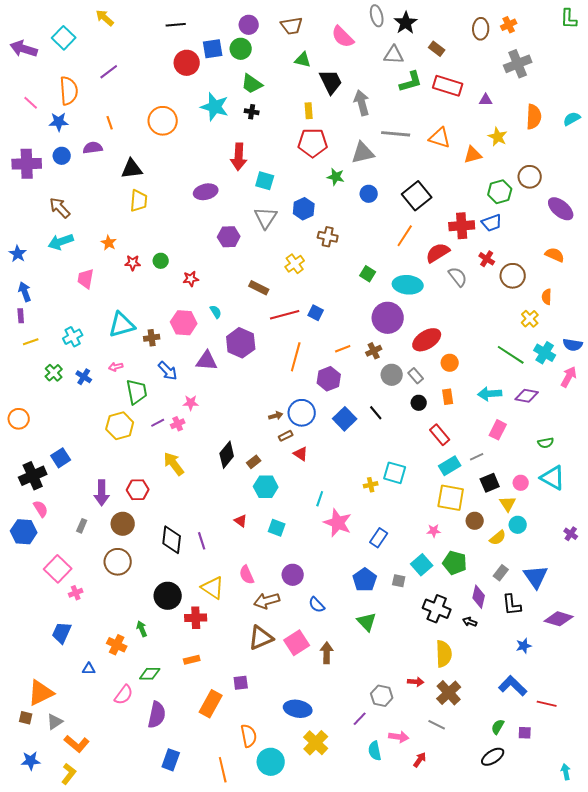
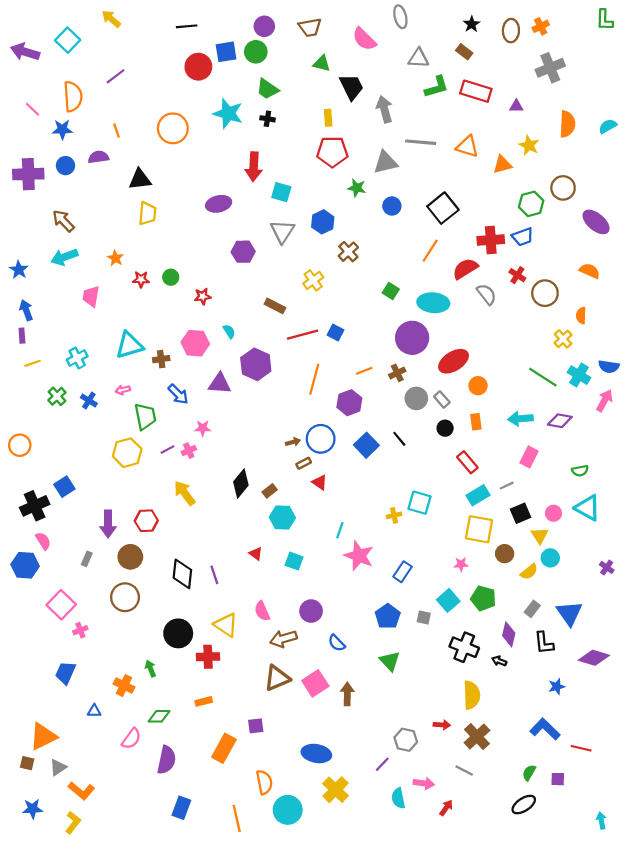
black star: (406, 23) -> (472, 24), moved, size x0.7
brown cross: (328, 237) -> (348, 252), turned 36

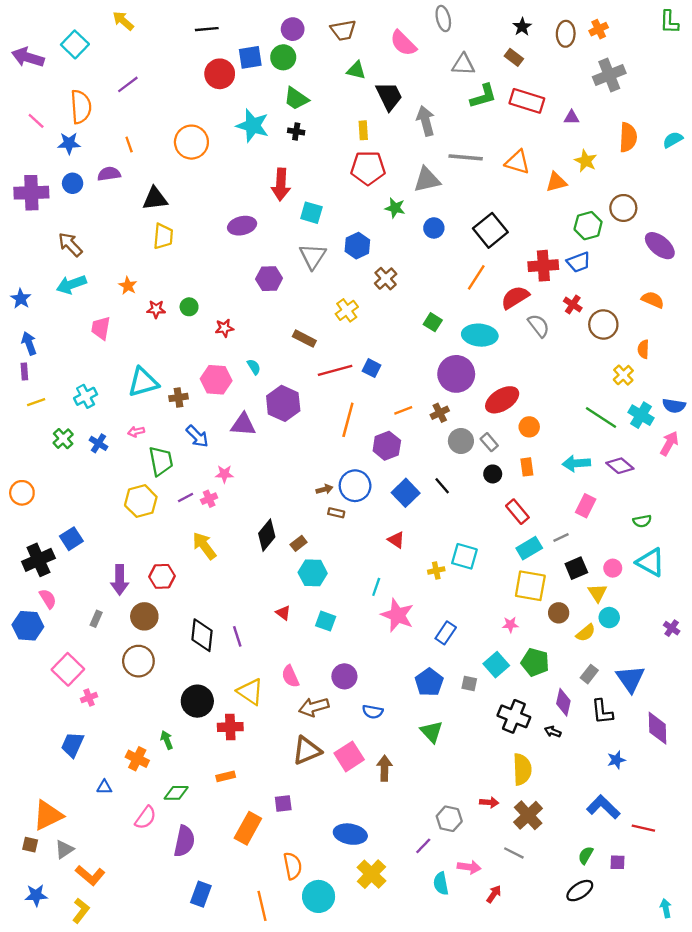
purple diamond: (560, 421) -> (620, 466), turned 30
brown rectangle: (304, 463) -> (336, 513), turned 40
red triangle: (320, 482) -> (396, 540), moved
blue semicircle: (337, 643) -> (373, 712), turned -36
purple diamond: (594, 658) -> (657, 728), turned 72

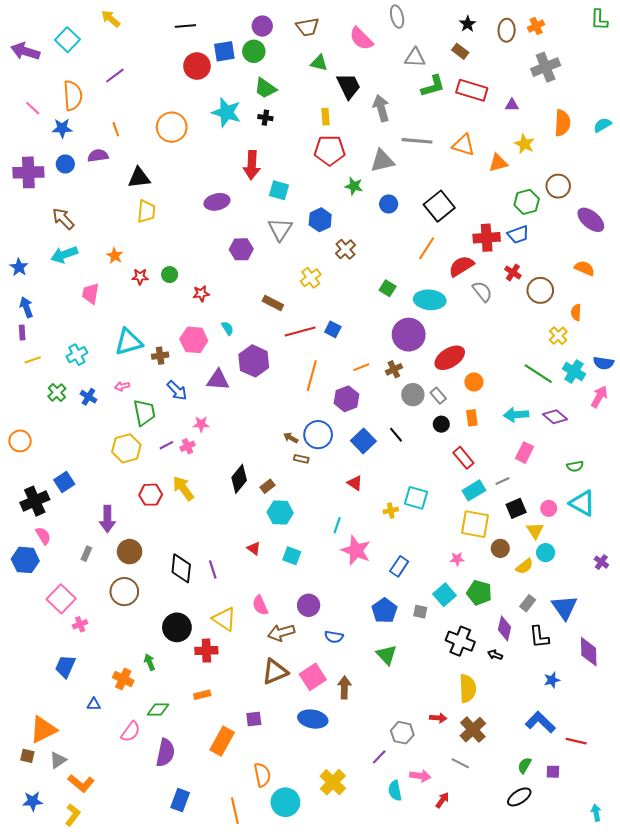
brown arrow: (324, 489) -> (291, 438), turned -136
red hexagon: (162, 576) -> (151, 495), moved
blue ellipse: (350, 834) -> (313, 719), moved

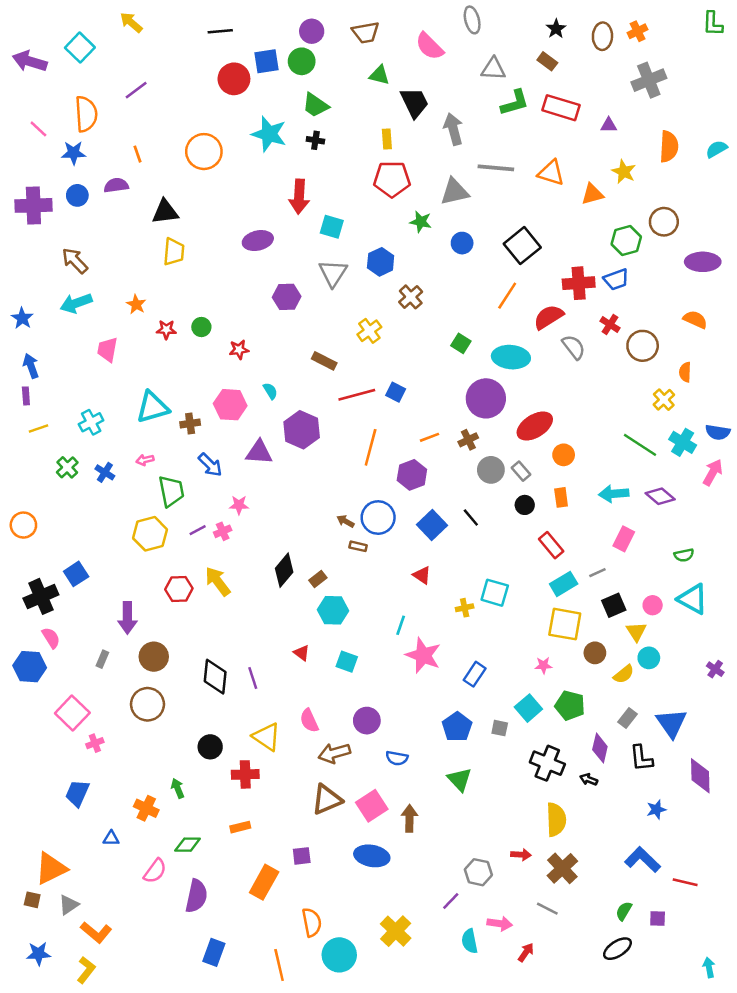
purple ellipse: (591, 220) -> (703, 262), turned -40
black circle: (177, 627) -> (210, 747), size x0.7

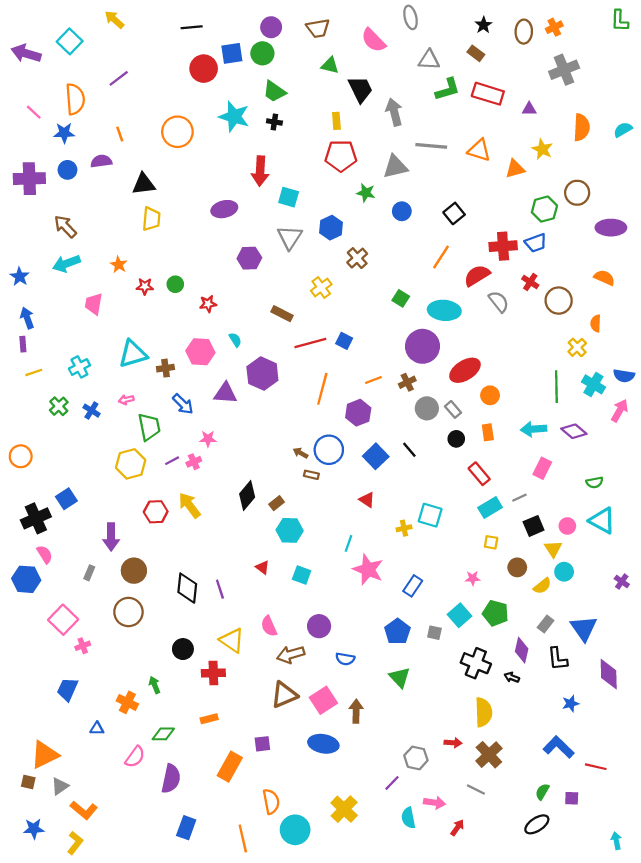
black square: (522, 246) -> (454, 213), size x0.7
green line: (640, 445) -> (556, 387), turned 56
yellow square: (565, 624) -> (491, 542), size x0.5

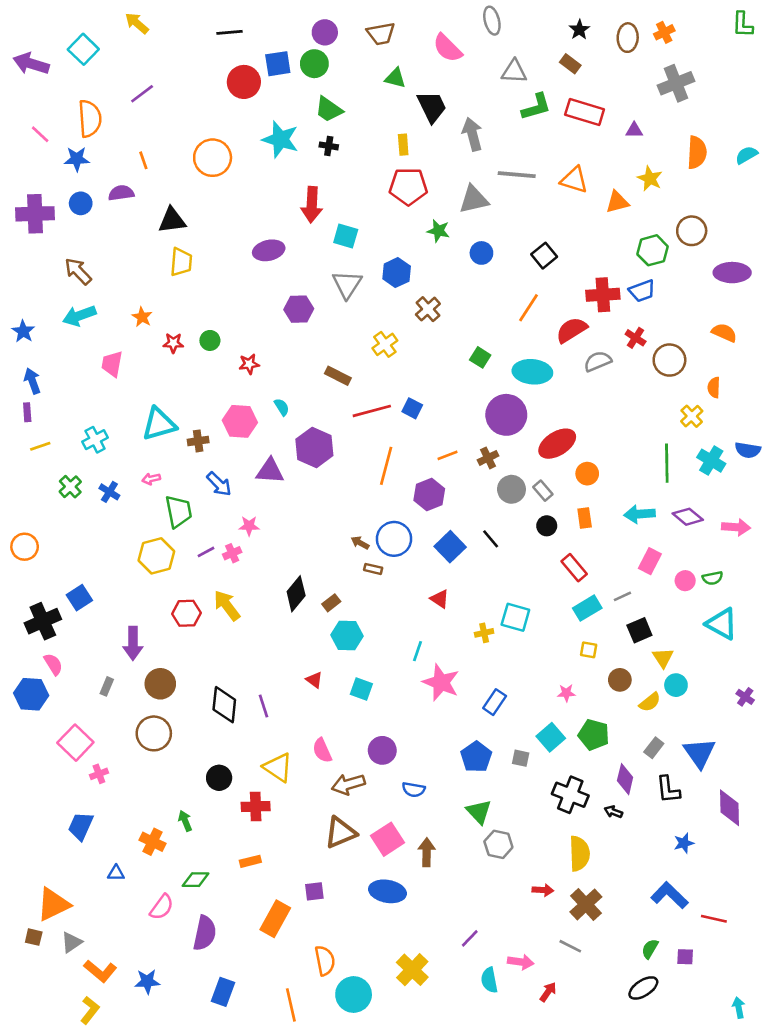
gray semicircle: (499, 302) -> (598, 361), turned -75
pink arrow: (620, 411) -> (736, 527), moved, turned 65
pink circle: (567, 526) -> (685, 581), moved
gray hexagon: (416, 758) -> (498, 844), moved
blue star: (34, 829) -> (147, 981), moved

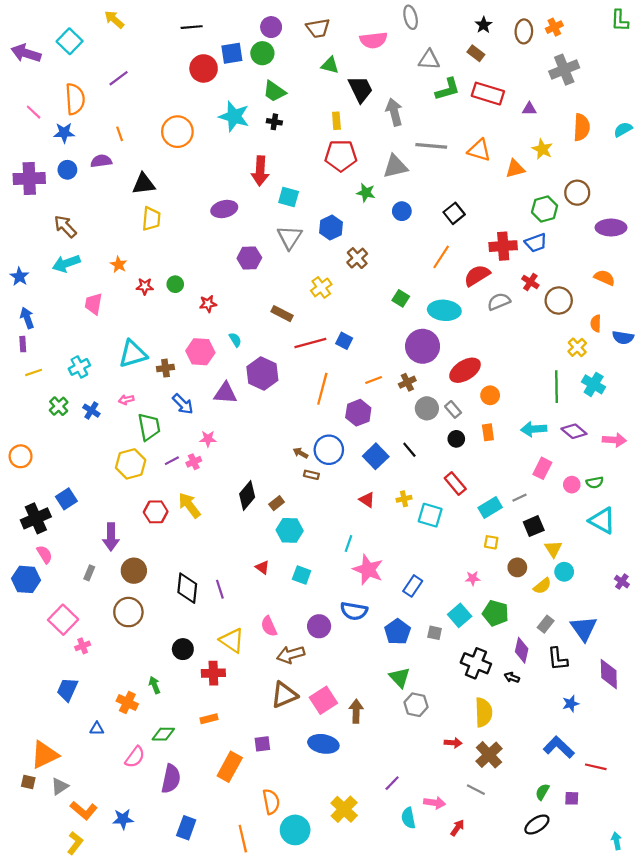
pink semicircle: (448, 48) -> (374, 40), turned -52
blue semicircle: (748, 450) -> (623, 338), moved
red rectangle: (574, 568) -> (455, 484), moved
yellow cross: (484, 633) -> (404, 499), moved
blue semicircle: (414, 790) -> (354, 611), moved, size x1.4

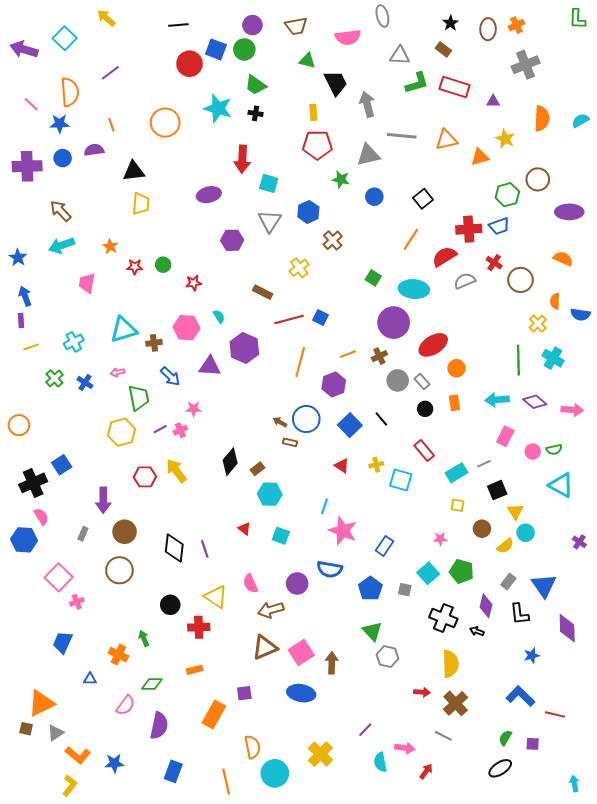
blue square: (232, 53) -> (216, 49), turned 30
orange triangle: (479, 150) -> (446, 140), turned -30

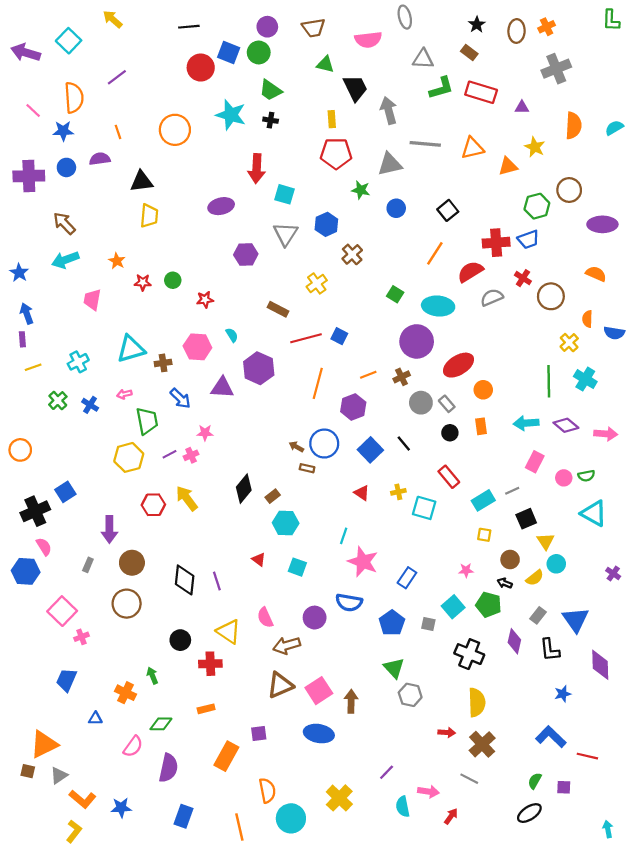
black arrow: (477, 631) -> (505, 583), moved

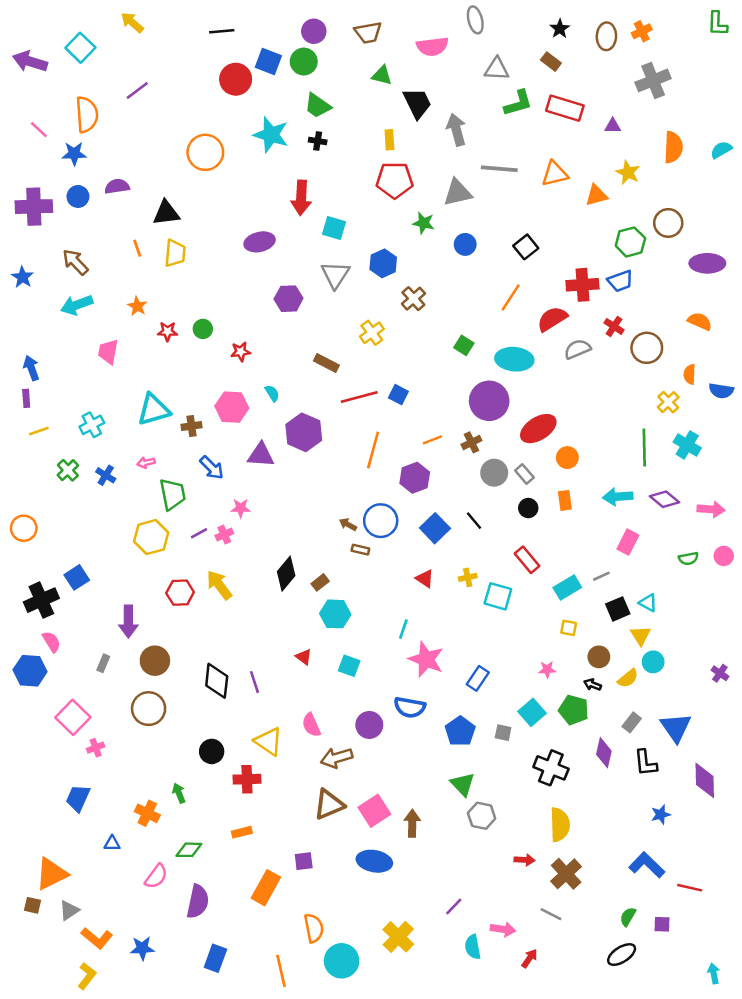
orange line: (118, 132) -> (137, 248), moved
blue star: (19, 273) -> (22, 277), moved
pink circle: (564, 478) -> (724, 556), moved
cyan triangle: (594, 513) -> (648, 603), moved, size x0.6

